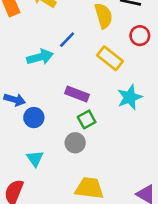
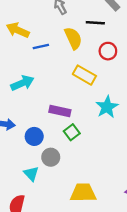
blue line: (67, 40) -> (41, 47), moved, turned 42
blue circle: (34, 118) -> (34, 136), moved
gray circle: (75, 143) -> (51, 157), moved

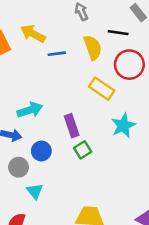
red circle: (108, 51) -> (129, 65), size x1.5
cyan arrow: (22, 83) -> (30, 110), moved
purple rectangle: (60, 111) -> (72, 126), turned 54
gray circle: (51, 157) -> (19, 167), moved

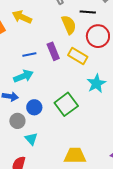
blue line: (57, 54) -> (29, 55), moved
purple rectangle: (72, 126) -> (53, 51), moved
green square: (83, 150) -> (66, 104), size x1.6

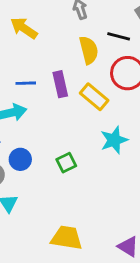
green square: (66, 104) -> (66, 163), size x0.6

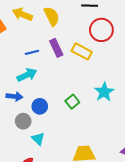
yellow semicircle: (89, 50) -> (52, 16), moved
cyan star: (114, 140) -> (104, 92), moved

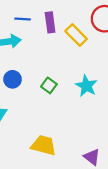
cyan star: (104, 92) -> (86, 86), turned -30
green square: (72, 102) -> (49, 85), turned -32

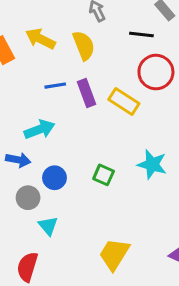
blue line: (23, 19) -> (55, 86), moved
yellow trapezoid: (44, 145) -> (114, 254), turned -60

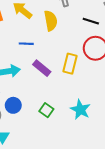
purple rectangle: (86, 93) -> (42, 68), moved, turned -42
yellow rectangle: (124, 102) -> (70, 64), turned 60

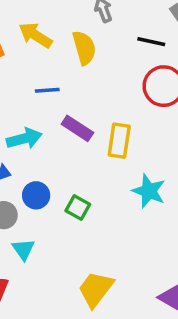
yellow rectangle: (70, 64) -> (119, 141), moved
green square: (46, 110) -> (78, 208), moved

